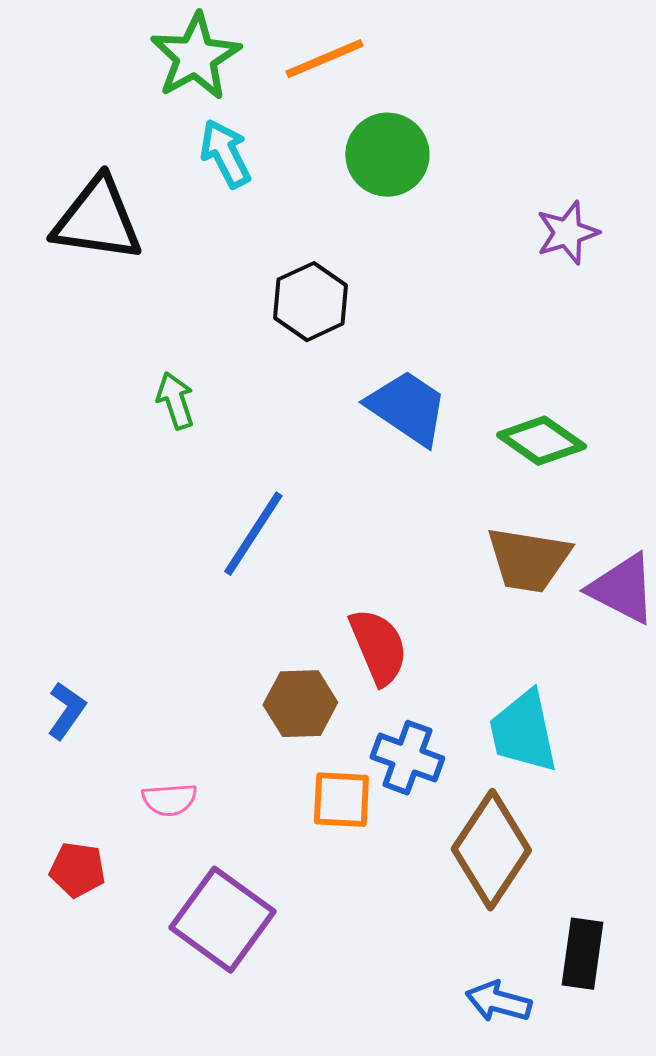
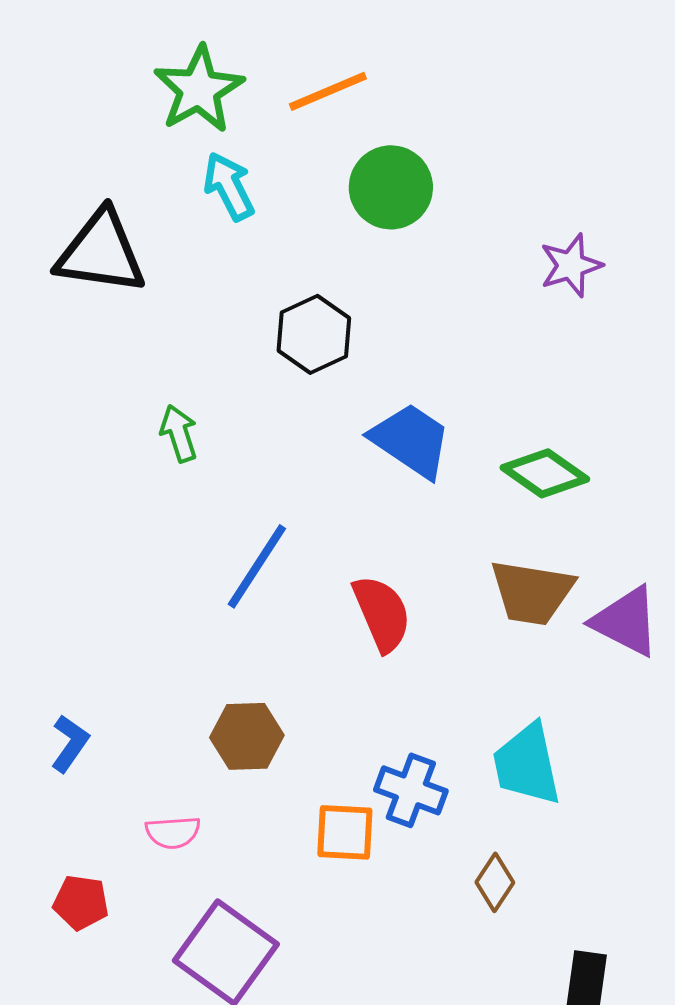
red semicircle: (378, 647) -> (382, 613), moved
brown hexagon: (300, 704) -> (247, 736), moved
brown diamond: (491, 850) -> (495, 882), size x0.5

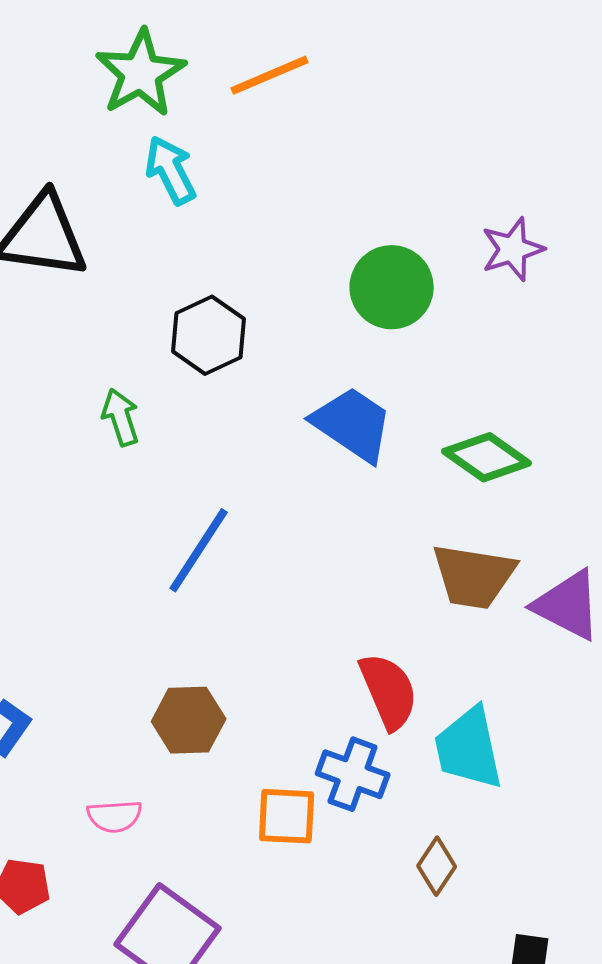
green circle: (391, 187) -> (392, 287), moved
black hexagon: (314, 334) -> (209, 335), moved
red semicircle: (382, 613) -> (389, 691), moved

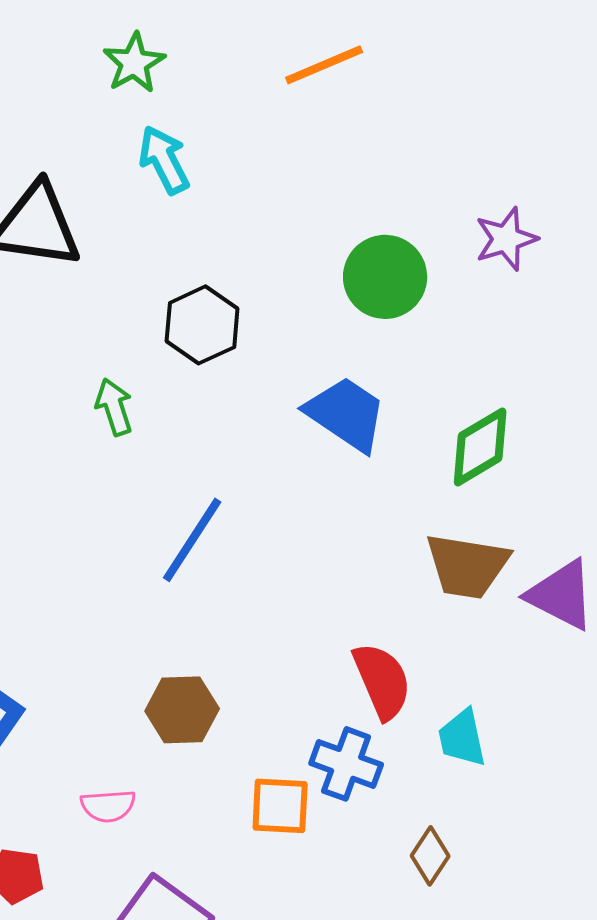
green star: (141, 73) -> (134, 63), size x0.7
orange line: (270, 75) -> (324, 65), moved
green diamond: (487, 457) -> (480, 447), turned -66
cyan trapezoid: (469, 748) -> (462, 738), size x0.7

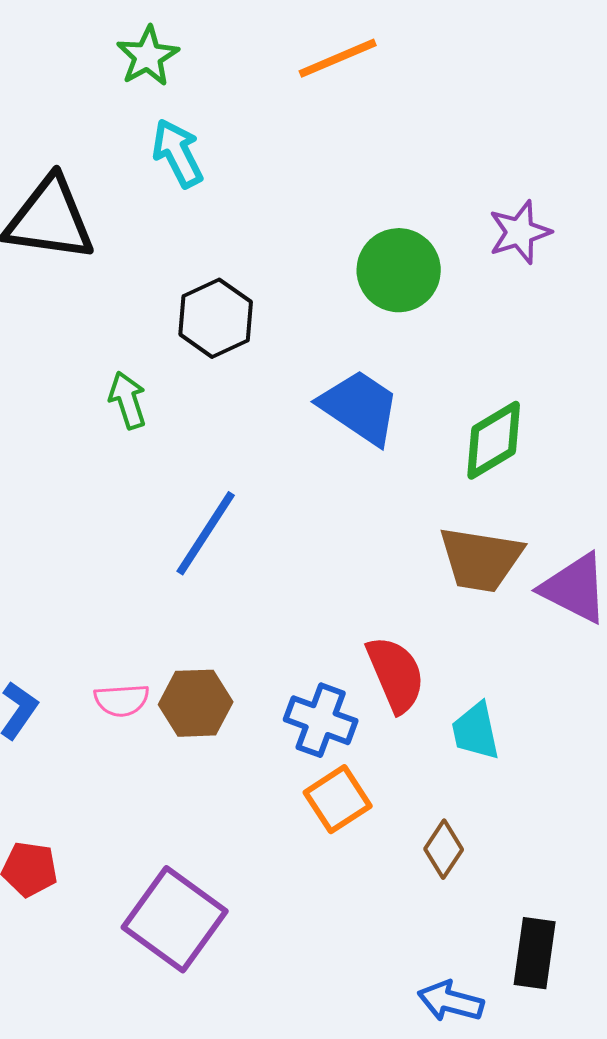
blue cross: (346, 764) -> (321, 720), moved
pink semicircle: (108, 806) -> (122, 700), moved
orange square: (280, 806) -> (338, 799), moved, turned -36

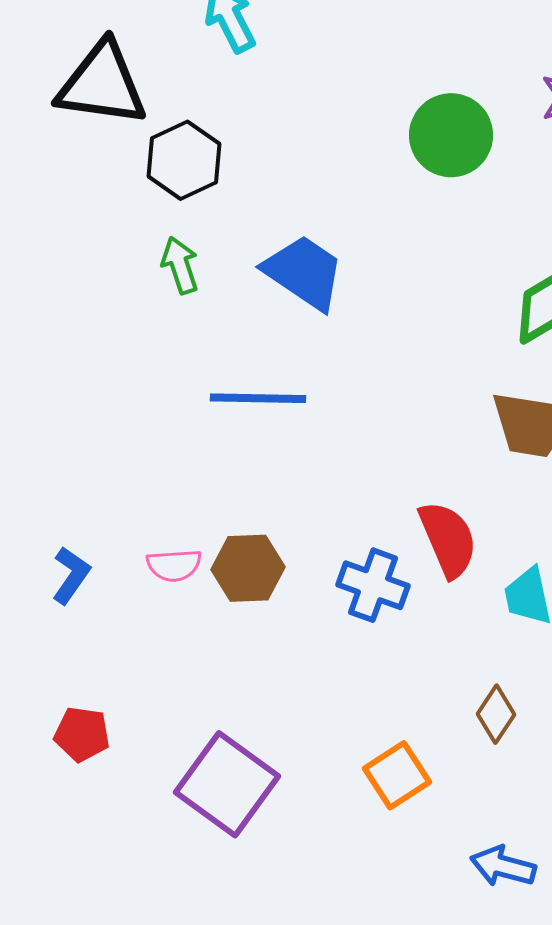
black hexagon: (216, 318) -> (184, 160), moved
blue trapezoid: (360, 407) -> (304, 272), moved
blue line: (206, 533) -> (258, 398), turned 58
orange square: (338, 799) -> (397, 775), moved

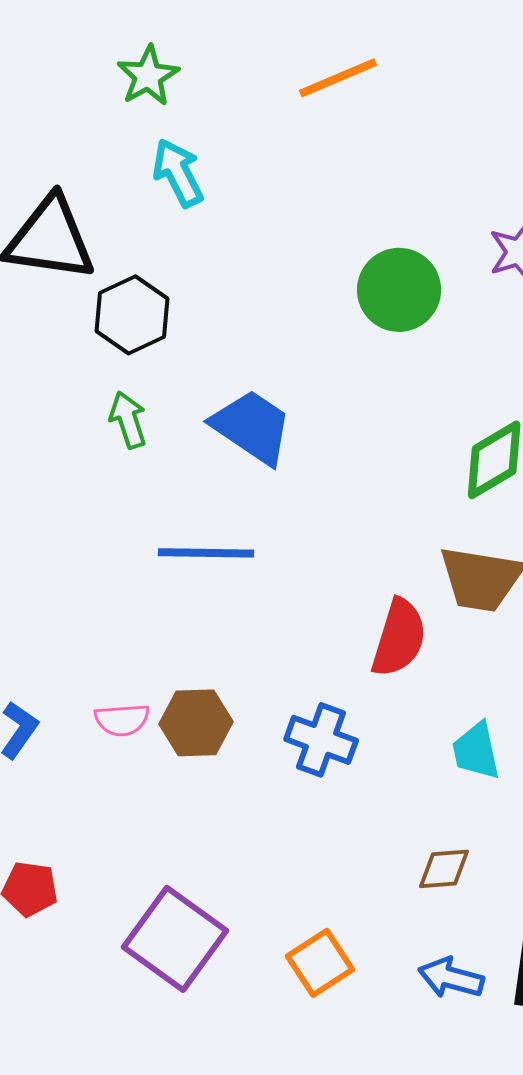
red semicircle: (448, 539) -> (399, 638), moved, turned 40
brown diamond: (496, 714) -> (444, 869), turned 52
orange square: (397, 775) -> (320, 963), moved
blue arrow: (503, 866) -> (451, 978), moved

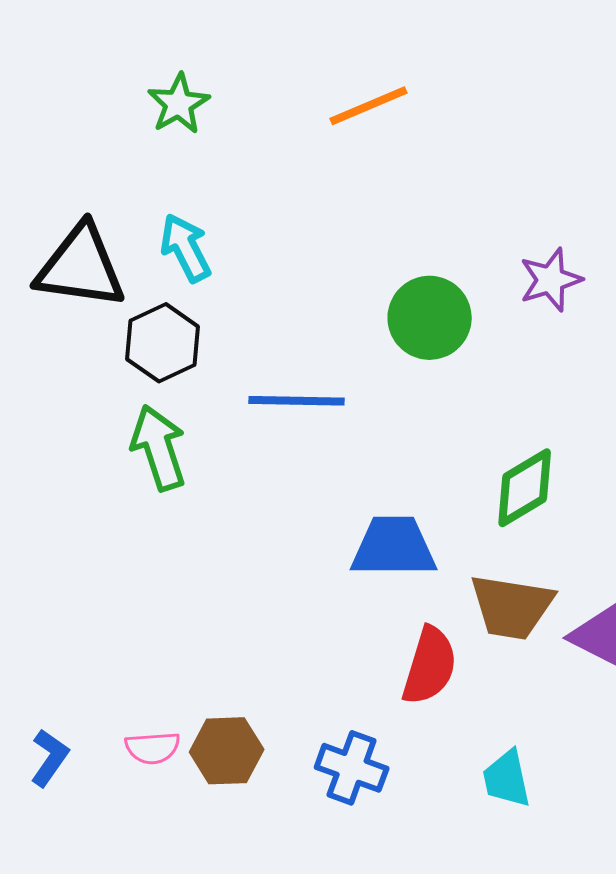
cyan arrow: (178, 173) -> (186, 248), moved
green arrow: (128, 420) -> (159, 448), size x1.5
blue trapezoid: (252, 427) -> (394, 547), moved, turned -34
blue line: (206, 553) -> (297, 401), moved

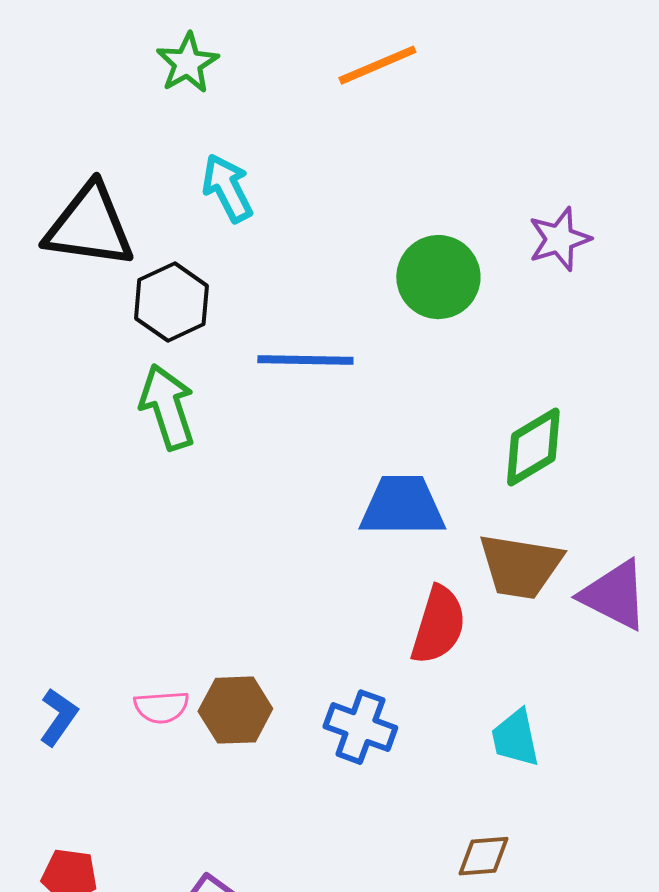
cyan arrow: (186, 248) -> (227, 188), moved

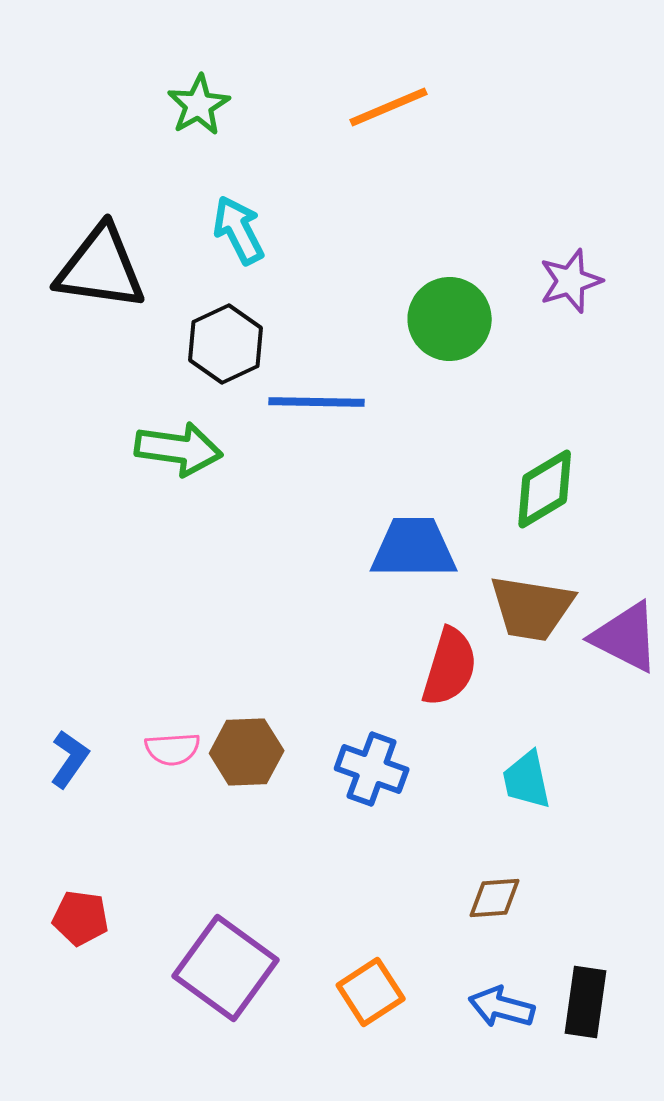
black hexagon: (171, 302) -> (226, 344), moved
green arrow: (167, 407) -> (179, 449), turned 116

